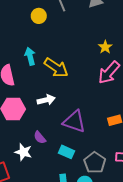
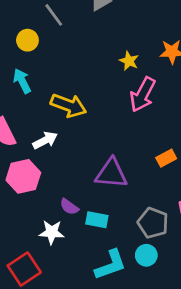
cyan arrow: (30, 56) -> (22, 81), moved
white arrow: (46, 100) -> (45, 140), moved
cyan rectangle: (67, 152) -> (97, 220), moved

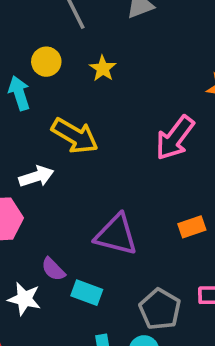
yellow circle: (27, 40) -> (46, 62), moved
yellow star: (129, 61) -> (103, 68), moved

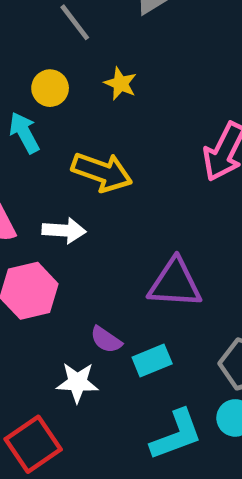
white arrow: (36, 176) -> (64, 230), turned 32
cyan rectangle: (87, 293) -> (152, 361), turned -32

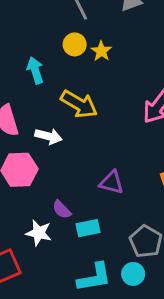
yellow circle: (50, 88) -> (75, 44), moved
purple triangle: (175, 283) -> (112, 182), size x0.7

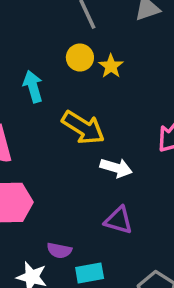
white arrow: (49, 136) -> (116, 168), moved
purple semicircle: (62, 210) -> (59, 250), turned -36

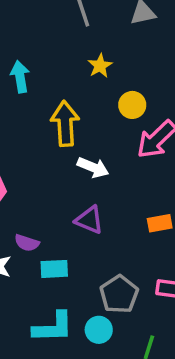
yellow circle: (80, 58) -> (132, 105), moved
yellow arrow: (83, 128) -> (65, 124), turned -132

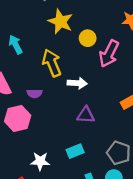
yellow star: (100, 66) -> (61, 22), size x1.6
purple semicircle: (27, 243) -> (35, 93), moved

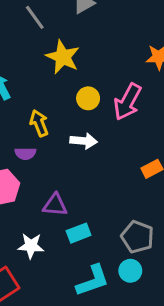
yellow circle: (88, 38) -> (88, 98), moved
yellow arrow: (52, 63) -> (39, 123), moved, size x0.7
purple triangle: (86, 115) -> (55, 205), moved

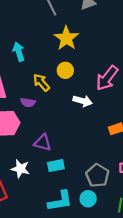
yellow circle: (88, 98) -> (65, 70), moved
yellow arrow: (39, 123) -> (41, 82), turned -30
white arrow: (84, 141) -> (83, 101), moved

